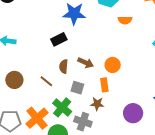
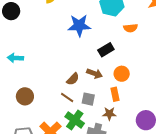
black rectangle: (59, 39) -> (106, 50), moved
brown semicircle: (64, 66) -> (73, 79), turned -136
brown line: (46, 81) -> (67, 97), moved

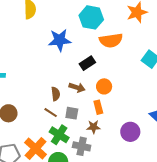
orange semicircle: (131, 28) -> (111, 40), size x1.6
brown semicircle: (73, 79) -> (56, 94), turned -48

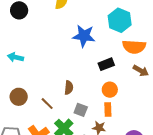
orange circle: (104, 86) -> (110, 90), moved
brown arrow: (77, 87) -> (141, 71), moved
brown line: (51, 113) -> (47, 104), moved

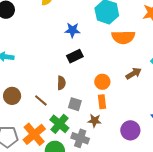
blue star: (84, 36) -> (72, 30), size x0.7
black rectangle: (106, 64) -> (75, 56), moved
brown arrow: (141, 71) -> (134, 73), moved, turned -56

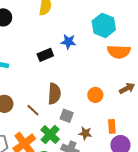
black rectangle: (75, 56) -> (45, 55), moved
brown semicircle: (61, 83) -> (54, 94), size x1.5
orange rectangle: (102, 102) -> (112, 126), moved

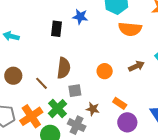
black rectangle: (45, 55) -> (56, 29), turned -63
gray square: (67, 116) -> (75, 91), turned -32
orange rectangle: (112, 126) -> (120, 103), turned -56

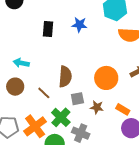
black rectangle: (56, 29) -> (48, 29), moved
cyan arrow: (11, 36) -> (21, 63), moved
orange circle: (105, 71) -> (106, 78), size x1.5
brown star: (93, 109) -> (97, 107), moved

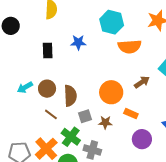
cyan arrow: (21, 63) -> (25, 87), turned -35
brown circle: (15, 87) -> (47, 89), moved
orange rectangle: (123, 109) -> (131, 114), moved

